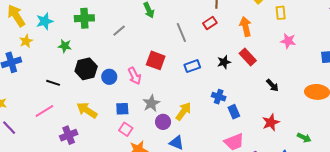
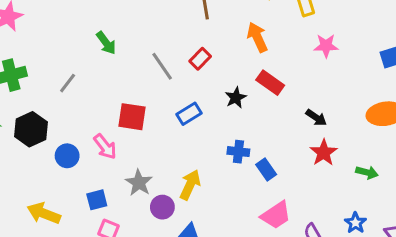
red rectangle: (210, 23) -> (200, 59), moved
black hexagon: (86, 69) -> (31, 129), moved
red star: (271, 122) -> (324, 153), moved
green arrow: (304, 138) -> (367, 172), moved

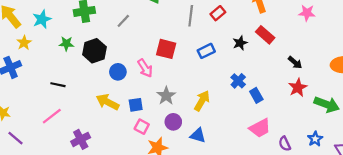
gray line: (162, 66) -> (191, 16), turned 36
blue cross: (238, 152) -> (238, 81), turned 32
green arrow: (367, 172) -> (327, 104), size x1.6
purple circle: (162, 207) -> (173, 122), moved
yellow arrow: (44, 213) -> (107, 102), moved

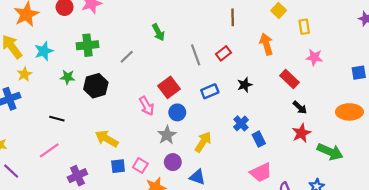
gray line: (191, 16) -> (196, 55), turned -30
red rectangle: (265, 35) -> (289, 79), moved
red square: (166, 49) -> (169, 87), turned 36
blue circle: (118, 72) -> (177, 112), moved
blue square: (136, 105) -> (118, 166), moved

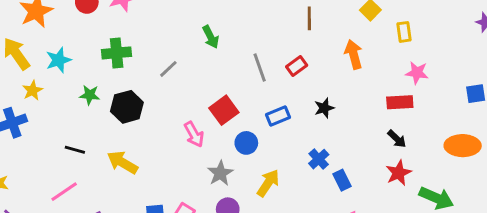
red rectangle: (289, 79) -> (400, 102), moved, turned -48
blue circle: (177, 112) -> (246, 143), moved
yellow arrow: (107, 139) -> (122, 162), moved

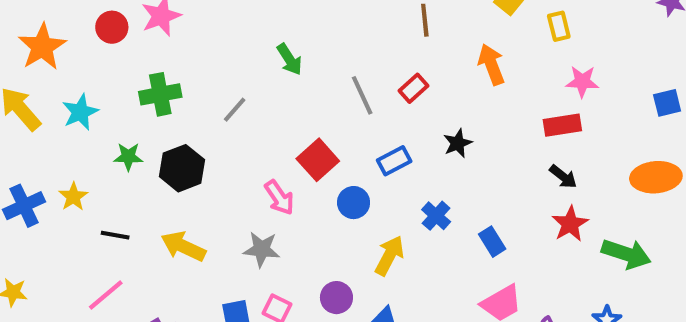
yellow star: (33, 90) -> (73, 197), moved
blue cross: (319, 159) -> (436, 216), moved
gray star: (220, 173) -> (262, 249), moved, turned -30

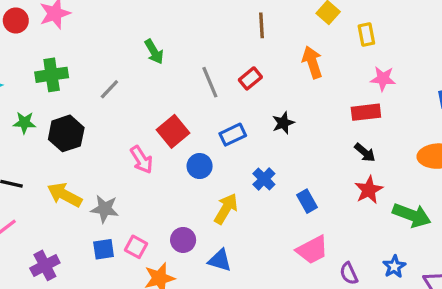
gray star: (262, 249) -> (105, 209), moved

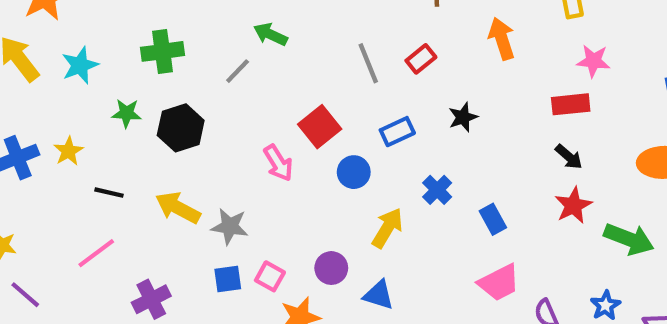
green arrow: (154, 52) -> (270, 34), moved, turned 145

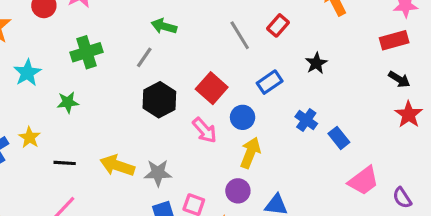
black hexagon: (181, 128) -> (159, 100), moved
pink arrow: (278, 163) -> (205, 130), moved
blue rectangle: (493, 219) -> (339, 138), moved
yellow arrow: (387, 228) -> (250, 153), moved

